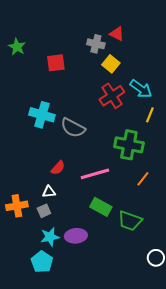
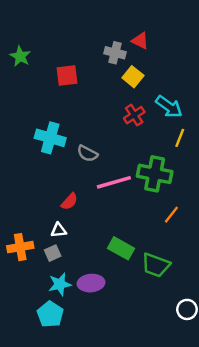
red cross: (112, 96) -> (134, 115), size x0.7
gray semicircle: (73, 128) -> (87, 153), size x0.7
pink line: (95, 174) -> (114, 182), moved

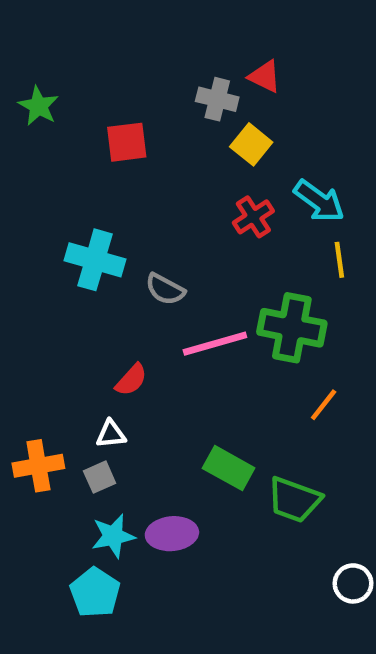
yellow line: (180, 138) -> (339, 260), turned -30

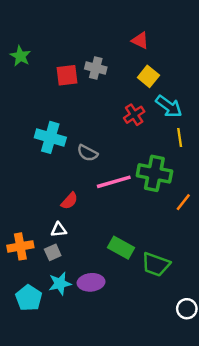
gray cross: (217, 99) -> (96, 68), moved
yellow square: (251, 144) -> (148, 76), moved
orange line: (324, 405) -> (183, 202), moved
cyan pentagon: (95, 592) -> (29, 298), moved

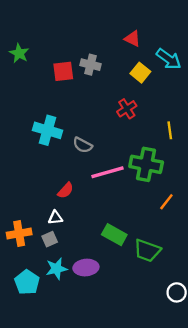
cyan arrow: (169, 106) -> (169, 59), moved
orange line: (183, 202) -> (166, 202), moved

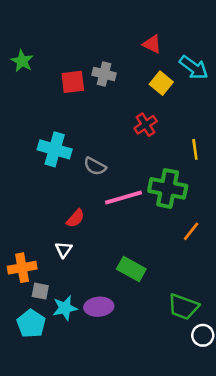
white triangle: (55, 218) -> (64, 250), turned -49
gray square: (50, 239) -> (40, 291), moved, turned 35
green trapezoid: (147, 251) -> (183, 307), moved

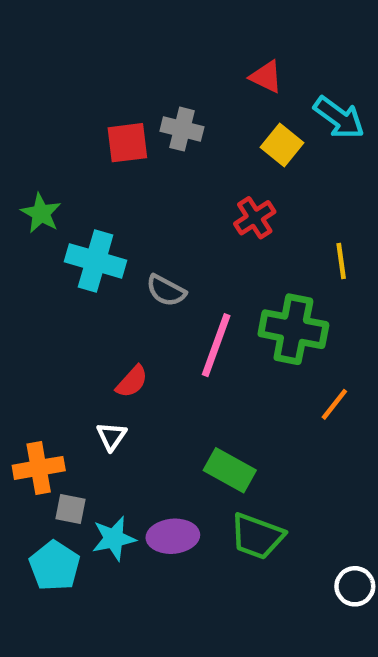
green star: (22, 61) -> (41, 213), moved
pink line: (123, 198) -> (216, 345), turned -54
green trapezoid: (183, 307) -> (257, 536), moved

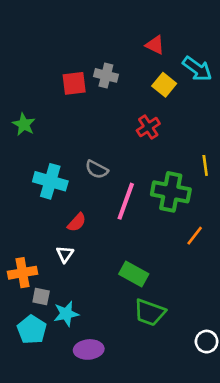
cyan cross: (96, 261) -> (50, 181), moved
yellow line: (341, 261) -> (205, 165), moved
purple ellipse: (173, 536) -> (89, 349), moved

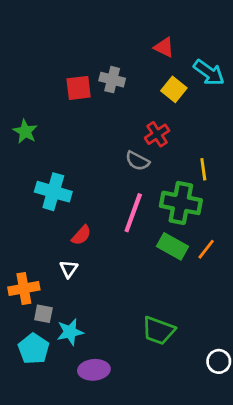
yellow line: (205, 165) -> (203, 169), moved
gray semicircle: (97, 169) -> (137, 161), moved
green rectangle: (134, 274) -> (172, 246), moved

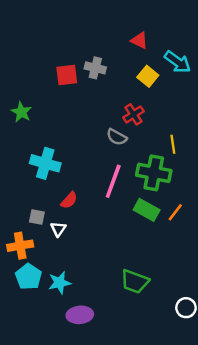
gray square: (43, 314) -> (37, 217), moved
cyan pentagon: (34, 349) -> (29, 277), moved

